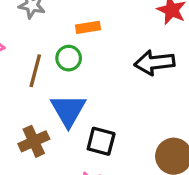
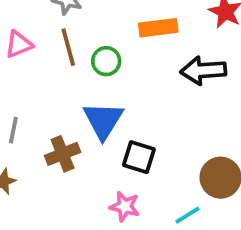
orange rectangle: (88, 27) -> (158, 28), moved, size x1.4
brown line: (35, 71) -> (68, 47), moved, turned -32

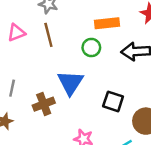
green circle: (106, 61) -> (91, 47), moved
black square: (139, 157) -> (113, 101), moved

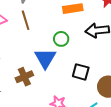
green circle: (91, 47) -> (61, 39), moved

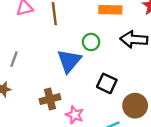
brown cross: (24, 77) -> (50, 99), moved

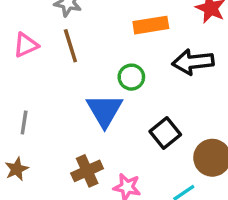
black square: (107, 83) -> (165, 133), turned 36

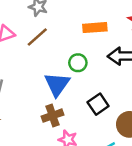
brown line: (70, 46) -> (37, 37), turned 60
brown cross: (87, 171) -> (52, 116), moved

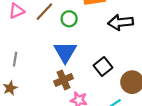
green circle: (78, 63) -> (69, 19), moved

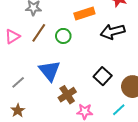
blue triangle: (65, 52) -> (49, 71), moved
gray line: (15, 59) -> (18, 82), turned 48

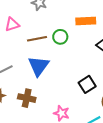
brown line: (39, 33) -> (37, 39), moved, turned 30
brown cross: (67, 95) -> (27, 98), moved, turned 30

